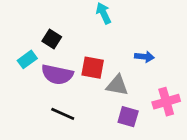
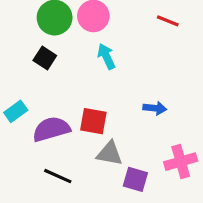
black square: (52, 39) -> (45, 58), moved
purple semicircle: (57, 74) -> (51, 129), turned 152
gray triangle: (117, 85) -> (110, 153), moved

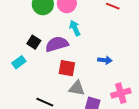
black square: (45, 58) -> (34, 42), moved
purple semicircle: (51, 129) -> (57, 44), moved

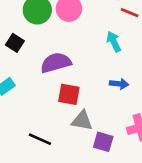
cyan arrow: (75, 28) -> (114, 42), moved
black square: (34, 42) -> (15, 43), moved

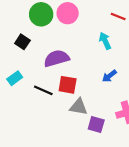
blue arrow: (119, 84) -> (109, 76), turned 136
black line: (40, 139) -> (43, 90), moved

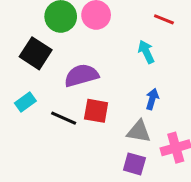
black square: (22, 42) -> (36, 53), size x1.5
blue arrow: (109, 76) -> (152, 99), turned 144
gray triangle: (79, 107) -> (139, 131), moved

